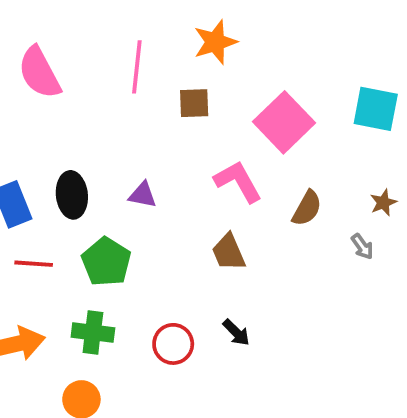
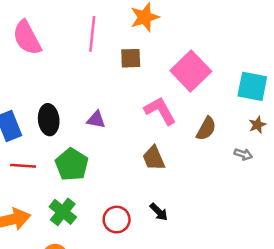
cyan square: (376, 109) -> (252, 86), moved
gray arrow: (362, 246) -> (243, 154), turned -36
green cross: (93, 332) -> (63, 212), turned 32

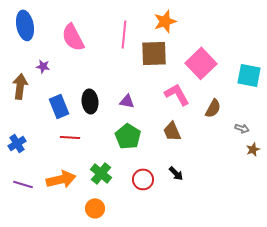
brown square: (131, 58) -> (154, 53), size x1.6
brown star: (257, 125) -> (253, 149), moved
green pentagon: (72, 164) -> (128, 136), moved

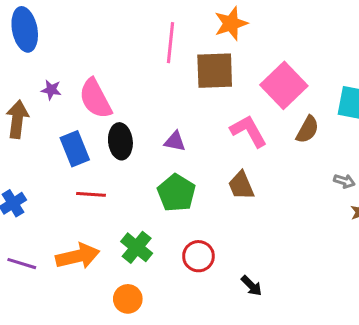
pink semicircle: (73, 37) -> (95, 99), moved
brown semicircle: (213, 108) -> (307, 130), moved
black arrow: (176, 173) -> (252, 286), moved

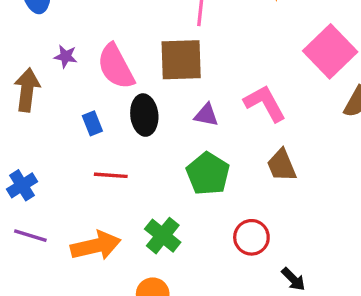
brown square: (215, 71) -> (181, 60), moved
pink L-shape: (249, 131) -> (265, 103), moved
blue rectangle: (75, 149) -> (92, 123), size x0.6
red circle: (198, 256) -> (251, 237), moved
purple line: (22, 264) -> (30, 236), moved

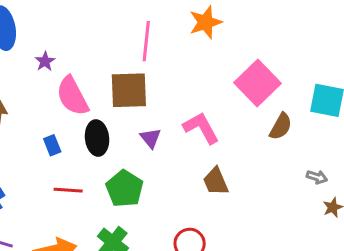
purple star: (66, 56) -> (45, 61), moved, turned 30
purple triangle: (206, 115) -> (151, 138), turned 40
green pentagon: (208, 174) -> (125, 189), moved

